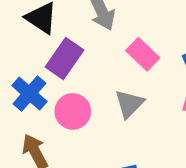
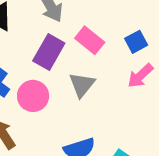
purple rectangle: (65, 58) -> (49, 52), moved

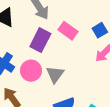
gray triangle: (82, 85) -> (55, 74), moved

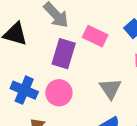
gray triangle: (55, 74) -> (110, 89), moved

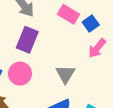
pink rectangle: (95, 36) -> (69, 14), moved

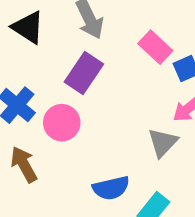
gray triangle: (65, 74) -> (163, 142), moved

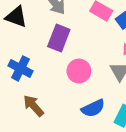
pink circle: (62, 123) -> (79, 71), moved

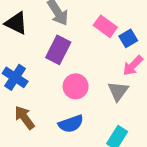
blue semicircle: (93, 108) -> (71, 124), moved

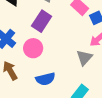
pink circle: (76, 86) -> (33, 48), moved

